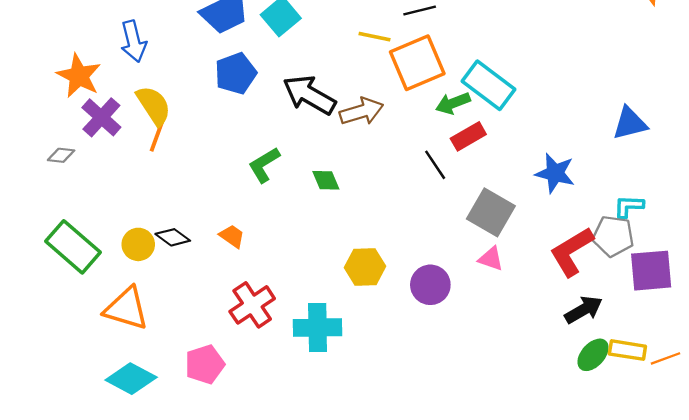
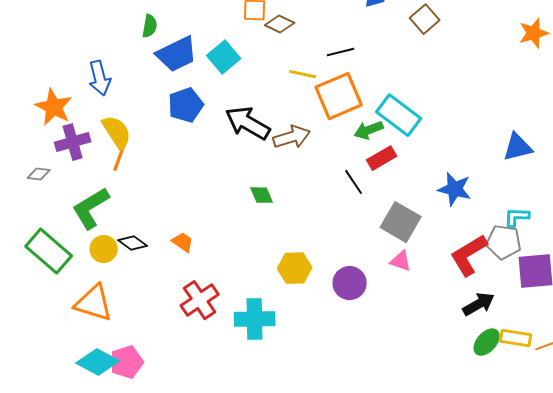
purple cross: (101, 117) -> (73, 142), turned 32
green L-shape: (264, 165) -> (91, 208), moved, size x1.4
pink pentagon: (205, 364) -> (127, 362), moved

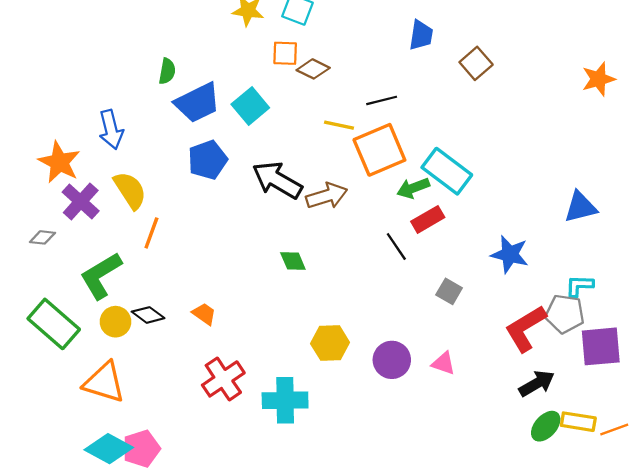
purple cross: (73, 142) -> (81, 201), turned -32
orange line: (120, 157) -> (151, 233), moved
gray square: (401, 222) -> (449, 291), size x0.6
pink triangle: (401, 261) -> (443, 363), moved

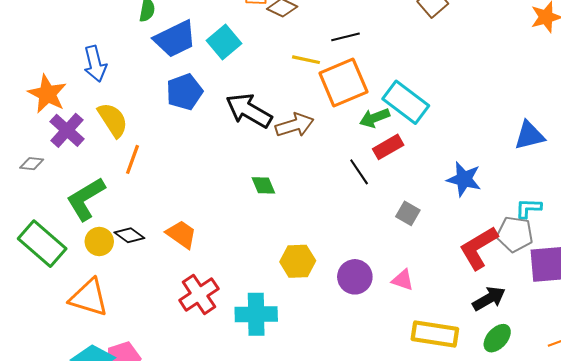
orange trapezoid: (204, 314) -> (181, 234), size x1.4
yellow rectangle: (578, 422) -> (435, 334), moved, size x1.4

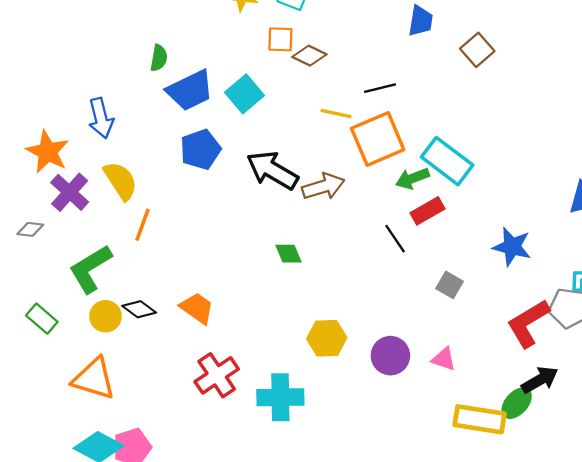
green rectangle: (42, 244) -> (42, 319), size x0.6
green ellipse: (497, 338) -> (517, 403), moved

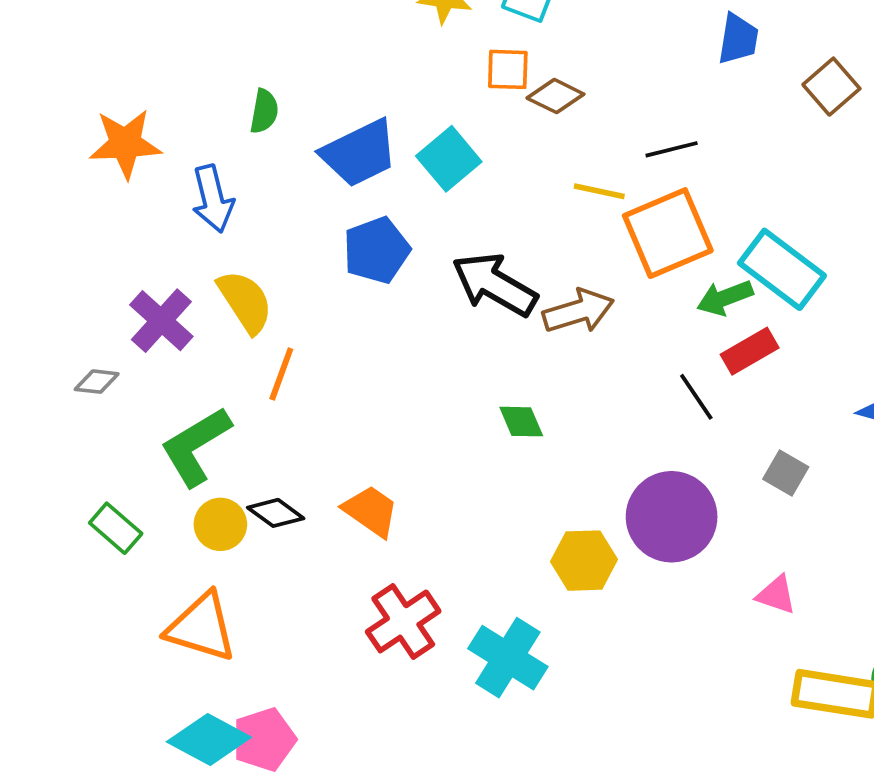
green semicircle: (159, 58) -> (264, 111), moved
orange star: (48, 152) -> (125, 144), moved, turned -30
purple circle: (390, 356) -> (672, 517), moved, size x1.4
cyan cross: (280, 397) -> (508, 658), turned 33

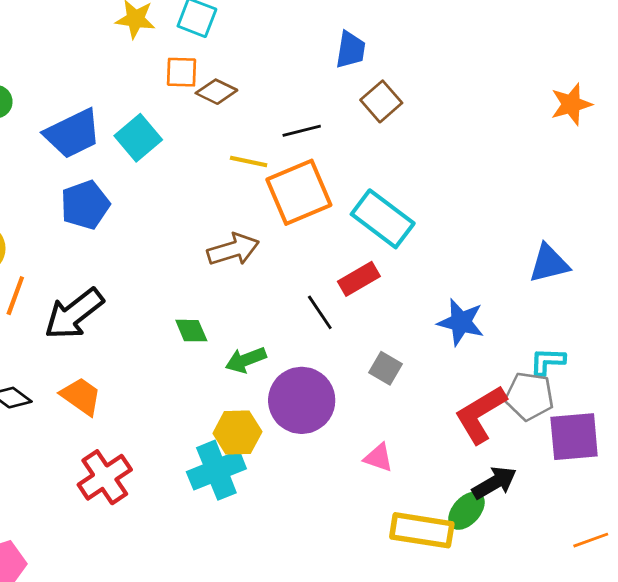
brown square: (831, 87) -> (381, 101), moved
black arrow: (495, 285) -> (74, 314), moved, turned -68
green arrow: (725, 298) -> (246, 360), moved
cyan cross: (508, 658) -> (216, 470), moved, turned 36

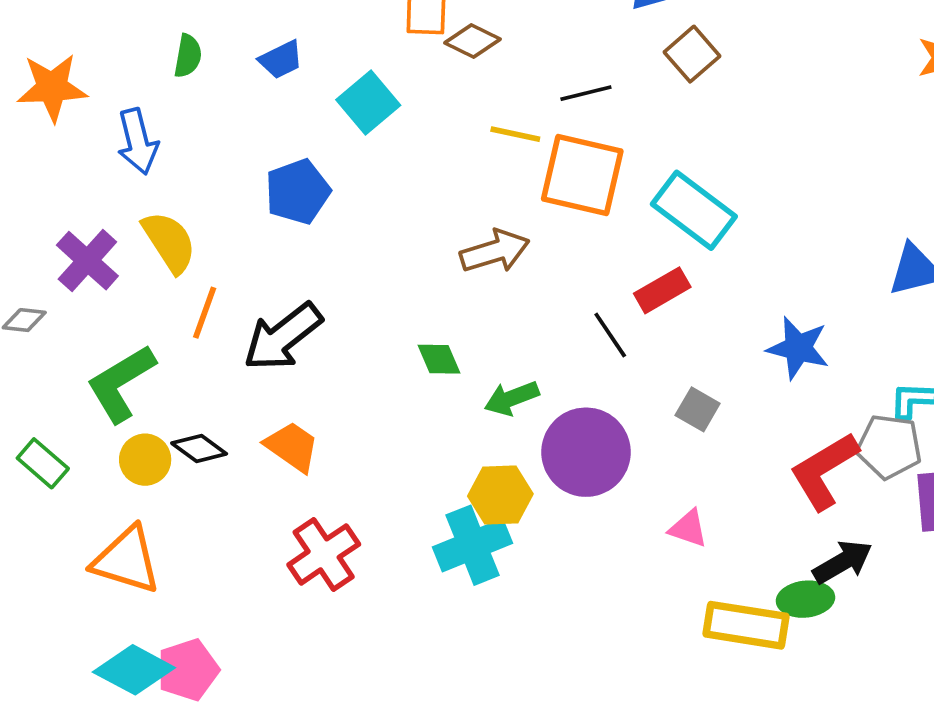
blue trapezoid: (73, 134) -> (281, 60), moved, size x0.6
orange square: (299, 192) -> (582, 175), turned 36
green ellipse: (466, 511) -> (805, 599), turned 42

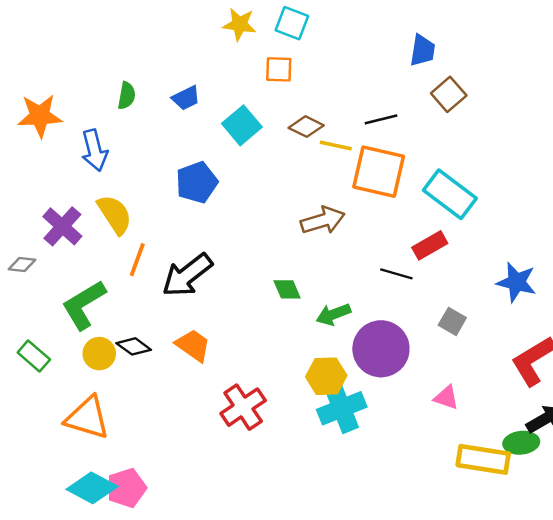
brown diamond: (472, 41) -> (306, 127), moved
black line: (610, 335) -> (396, 274), turned -40
cyan cross: (472, 545) -> (342, 408), moved
red cross: (324, 554) -> (243, 407), moved

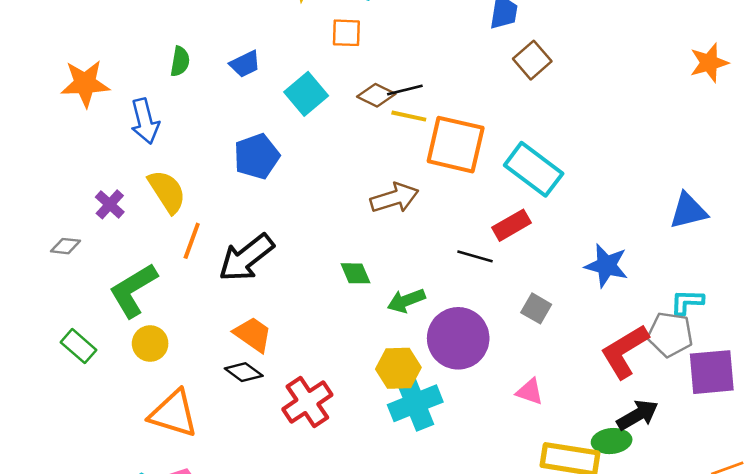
black line: (381, 119) -> (405, 90), moved
purple cross: (62, 226) -> (110, 204), size x0.7
black diamond: (134, 346) -> (244, 372), moved
orange triangle: (87, 418) -> (173, 414), moved

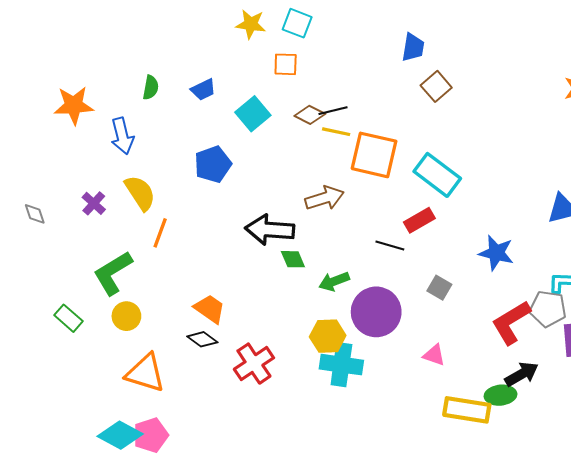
gray diamond: (66, 246) -> (35, 214), moved, turned 65
black arrow: (246, 258) -> (270, 230), moved, turned 42
cyan cross: (415, 403) -> (341, 365), turned 30

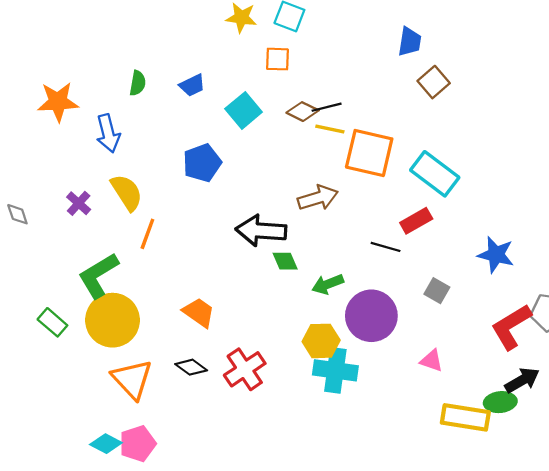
yellow circle: (126, 316) -> (113, 320), size x1.8
black diamond: (202, 339) -> (191, 367), moved
orange triangle: (145, 373) -> (132, 379), turned 30
cyan diamond: (120, 435) -> (106, 444), size x0.7

